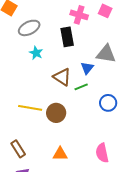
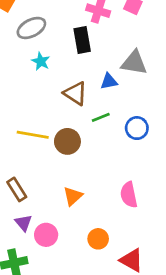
blue triangle: (87, 68) -> (109, 81), turned 40
green line: (81, 87) -> (101, 117), moved
orange triangle: (60, 154) -> (73, 196), turned -42

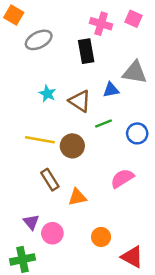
cyan star: (41, 61) -> (47, 94), moved
brown rectangle: (17, 189) -> (50, 180), moved
pink semicircle: (129, 195) -> (122, 178), moved, turned 70
orange triangle: (73, 196) -> (77, 197), turned 30

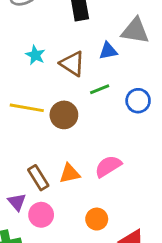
pink semicircle: (122, 178) -> (108, 166), moved
brown rectangle: (50, 180) -> (38, 178), moved

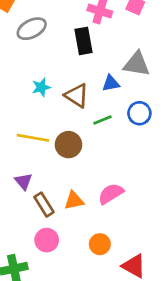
cyan star: (35, 55) -> (41, 87), turned 30
blue circle: (138, 101) -> (139, 113), moved
purple triangle: (17, 202) -> (23, 181), moved

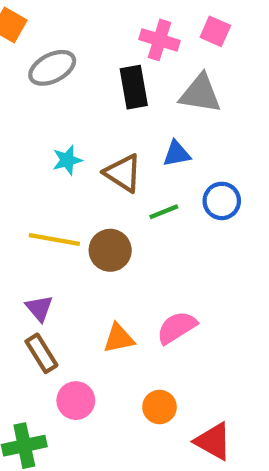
gray triangle: (137, 64) -> (200, 94), moved
brown rectangle: (44, 205) -> (41, 353), moved

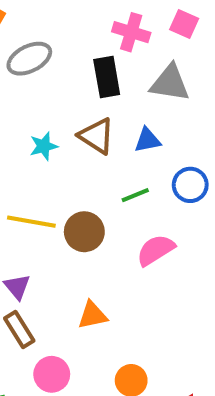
brown triangle: (123, 173) -> (97, 136), moved
pink semicircle: (177, 328) -> (156, 250), moved

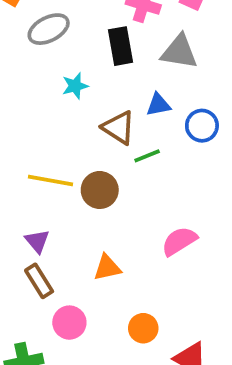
brown triangle: (97, 136) -> (119, 128), moved
cyan star: (44, 146) -> (75, 86), moved
blue circle: (190, 185) -> (202, 126), moved
pink semicircle: (156, 250) -> (179, 241), moved

